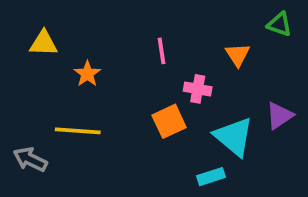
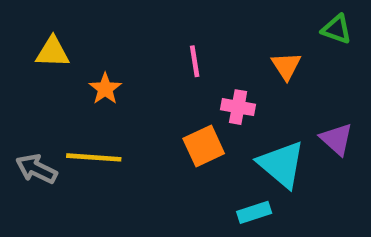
purple triangle: (279, 116) -> (337, 139), turned -44
gray arrow: (30, 159) -> (36, 169), moved

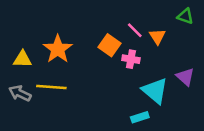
yellow triangle: (53, 52) -> (22, 59), moved
pink line: (195, 61) -> (135, 30), moved, turned -36
orange star: (105, 89) -> (58, 49), size x1.6
orange square: (204, 146) -> (109, 45), moved, turned -30

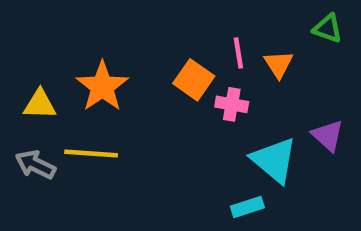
pink line: (135, 30) -> (238, 53), turned 36

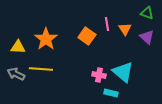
pink cross: (232, 104) -> (99, 75), moved
purple triangle: (328, 136) -> (147, 37), moved
cyan rectangle: (247, 207) -> (111, 93), turned 32

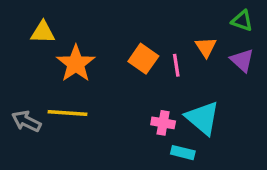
pink line: (107, 24) -> (176, 65), moved
yellow triangle: (18, 47) -> (43, 32), moved

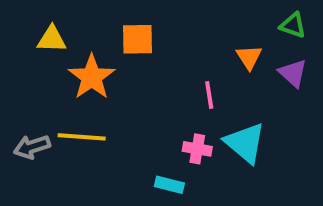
orange square: (143, 59) -> (137, 39), moved, turned -36
pink line: (176, 65) -> (209, 95), moved
gray arrow: (26, 121) -> (32, 147), turned -44
cyan rectangle: (183, 153) -> (169, 185), moved

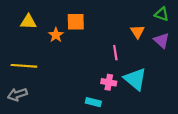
orange star: (92, 77) -> (56, 35), moved, size x0.6
yellow line: (82, 137) -> (24, 66), moved
gray arrow: (32, 147) -> (17, 94), moved

